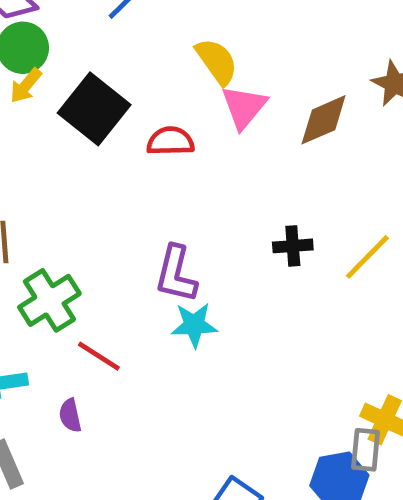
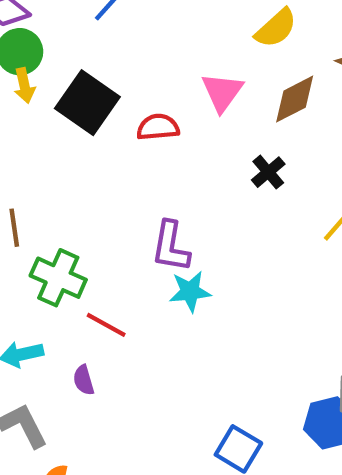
yellow semicircle: (217, 61) -> (276, 28), moved, turned 87
yellow arrow: (26, 86) -> (24, 86), turned -48
black cross: (293, 246) -> (268, 172), moved, turned -32
green cross: (49, 300) -> (58, 278), turned -30

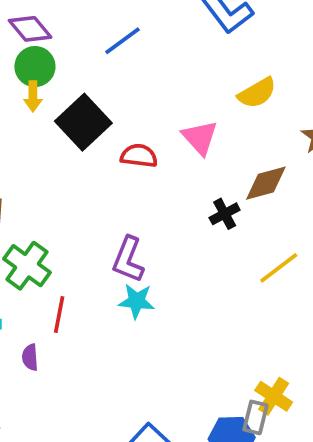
pink triangle: (222, 92) -> (200, 137), turned -30
brown diamond: (295, 99) -> (266, 183), moved
red line: (106, 325) -> (59, 314), turned 60

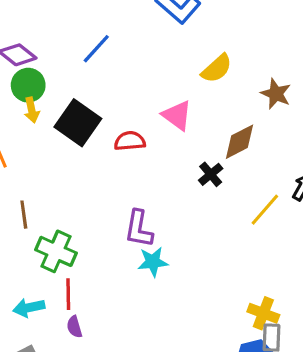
red line: (59, 314) -> (68, 294), moved
yellow cross: (274, 396) -> (263, 313), moved

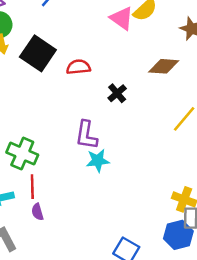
pink triangle: (177, 115) -> (122, 18), moved
brown diamond: (240, 142) -> (164, 66), turned 32
black cross: (211, 174) -> (117, 93), moved

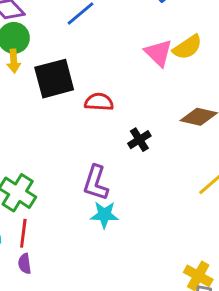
black square: (38, 53) -> (54, 79), turned 32

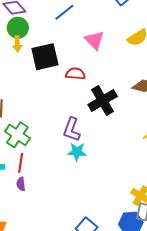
pink triangle: (158, 53) -> (94, 40), moved
black cross: (139, 140) -> (103, 100), size x1.8

